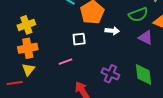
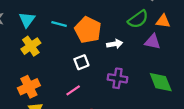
yellow cross: (26, 25) -> (31, 46), moved
purple cross: (110, 74) -> (117, 78), moved

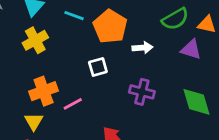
orange cross: (29, 87) -> (44, 91), moved
pink line: (73, 90) -> (73, 104), moved

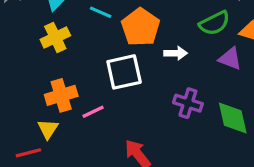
white square: (98, 67) -> (124, 72), size x1.6
purple cross: (142, 92) -> (188, 103), moved

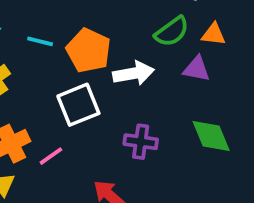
white arrow: (176, 53) -> (133, 73), size x1.5
purple cross: (188, 103) -> (141, 142), moved

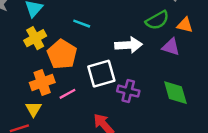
cyan line: (40, 41) -> (82, 24), moved
orange pentagon: (88, 51) -> (62, 54), moved
white square: (78, 105) -> (101, 74), moved

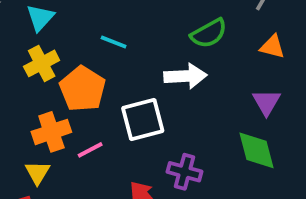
green semicircle: (157, 20) -> (209, 33), moved
purple triangle: (171, 47) -> (266, 102), moved, turned 42
purple cross: (128, 91) -> (185, 172), moved

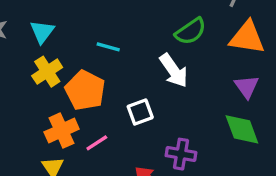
orange triangle: (272, 47) -> (247, 38), size x1.6
white arrow: (185, 76) -> (174, 71), turned 63
white square: (143, 120) -> (140, 112), size x0.7

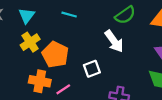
cyan line: (108, 47) -> (69, 15), moved
orange cross: (62, 131) -> (40, 81), turned 35

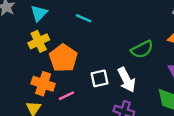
green semicircle: (125, 15) -> (142, 49), moved
white arrow: (114, 41) -> (127, 80), moved

